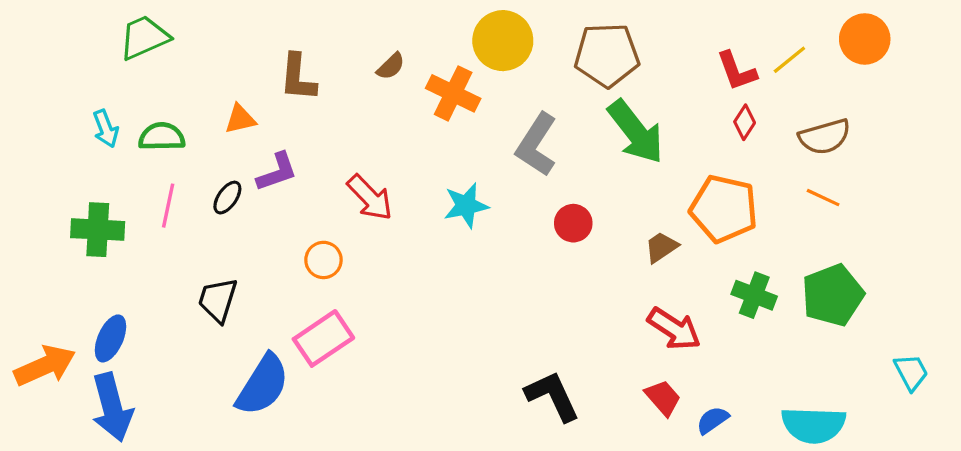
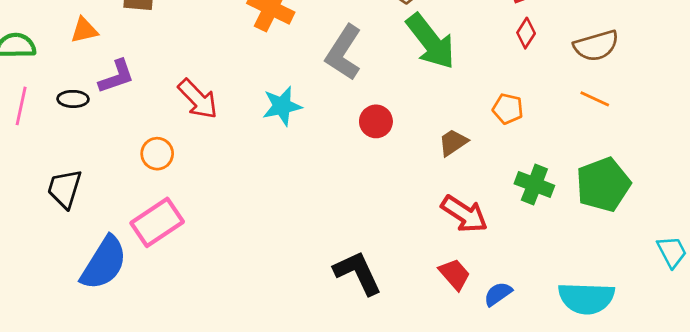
black ellipse: (227, 198) -> (73, 99), turned 56
orange pentagon: (724, 209) -> (508, 109), size x0.5

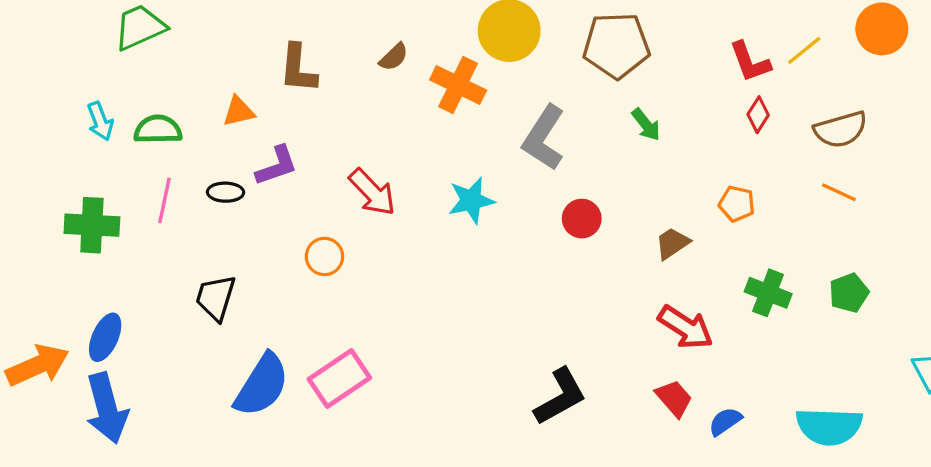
green arrow: (431, 41) -> (646, 125), size x0.5
green pentagon: (603, 185) -> (849, 293), size x0.6
pink rectangle: (157, 222) -> (339, 379), moved
black L-shape: (358, 273) -> (560, 397), turned 86

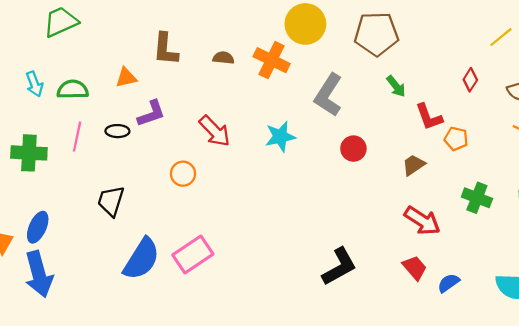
brown semicircle: (394, 57) -> (223, 58), moved, turned -130
red L-shape: (750, 62) -> (429, 117), moved

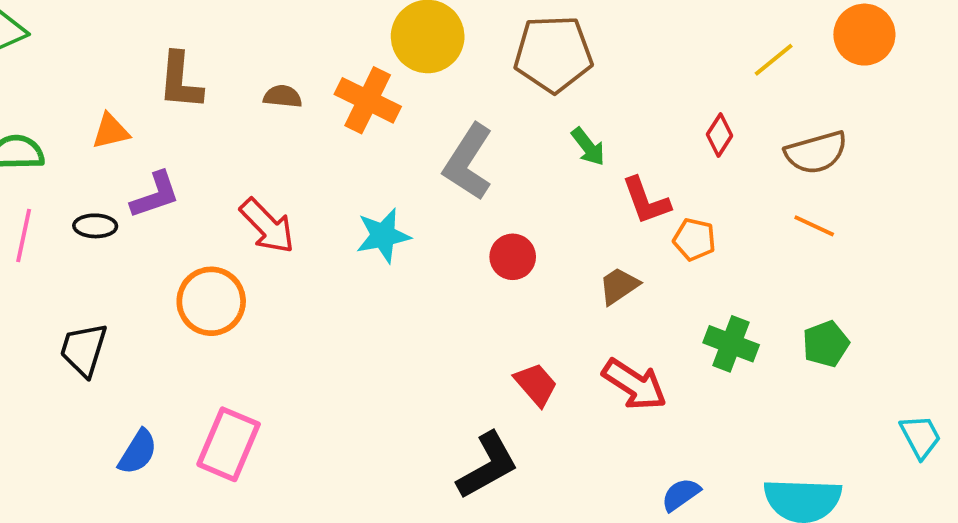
orange circle: (183, 174) -> (211, 301), size x1.5
pink rectangle: (193, 255) -> (229, 444), turned -33
blue semicircle: (141, 259) -> (138, 452), size x0.6
red trapezoid: (415, 268) -> (536, 384), moved

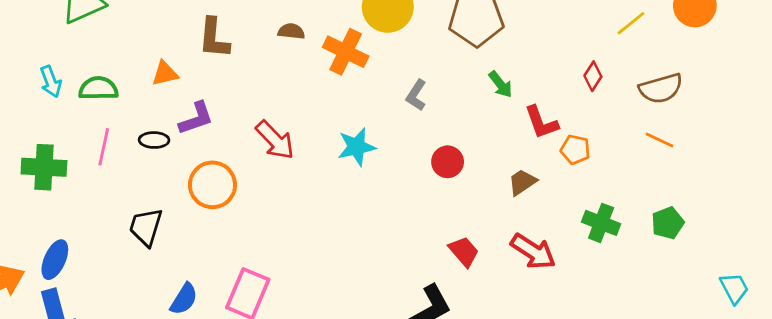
brown semicircle: (283, 96) -> (291, 31), moved
gray L-shape: (468, 162) -> (416, 95), size x0.6
orange circle: (211, 301) -> (212, 185), moved

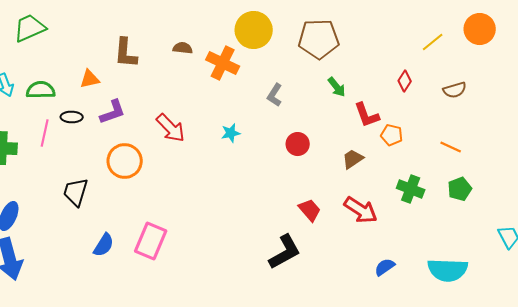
brown semicircle: (661, 88) -> (455, 90), size x0.7
black ellipse: (154, 140) -> (72, 117), moved
orange line: (660, 140) -> (451, 147), moved
cyan star: (357, 147) -> (231, 133), size x0.7

